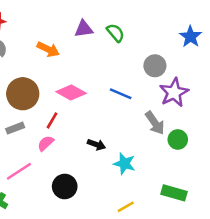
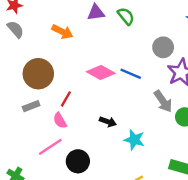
pink diamond: (71, 92) -> (101, 73), moved
pink semicircle: (46, 143) -> (60, 121), turned -77
pink line: (19, 171) -> (50, 147), moved

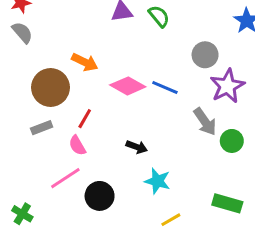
orange arrow: (62, 32) -> (85, 62), moved
cyan star: (134, 140) -> (158, 181), moved

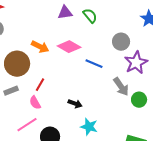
pink diamond: (128, 86) -> (69, 47), moved

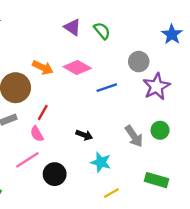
purple triangle: (65, 13) -> (72, 27), turned 42
blue line: (94, 64) -> (107, 88), turned -42
gray arrow: (121, 87) -> (134, 136), moved

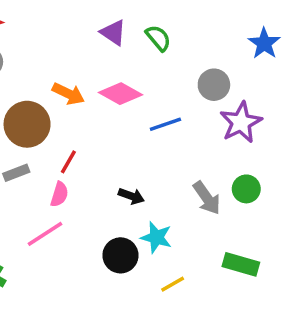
pink semicircle: (37, 134) -> (59, 194), turned -133
black circle: (55, 174) -> (120, 255), moved

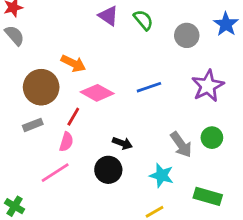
gray circle: (214, 85) -> (187, 35), moved
pink diamond: (120, 94) -> (97, 93), moved
cyan star: (156, 237) -> (162, 175), moved
black circle: (120, 255) -> (108, 170), moved

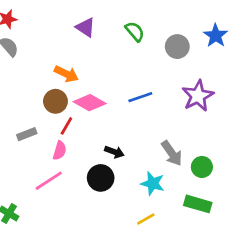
purple triangle: (108, 16) -> (86, 27), moved
brown circle: (41, 87) -> (55, 101), moved, size x0.7
green circle: (212, 138) -> (202, 167), moved

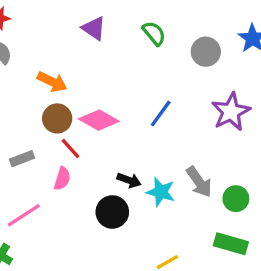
orange arrow: (66, 74) -> (52, 82), moved
blue line: (140, 97) -> (161, 113), turned -35
red line: (66, 126) -> (71, 149), turned -72
pink line: (49, 181) -> (24, 215), moved
cyan star: (153, 183) -> (161, 192), moved

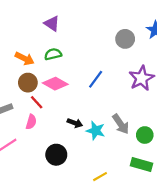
green semicircle: (154, 33) -> (53, 54), moved, turned -63
black circle: (112, 212) -> (56, 155), moved

